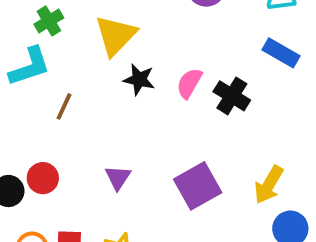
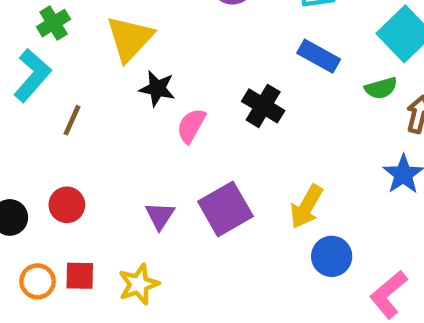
cyan L-shape: (30, 67) -> (32, 75), turned -30
pink semicircle: (189, 83) -> (191, 126), moved
red circle: (43, 178) -> (67, 205), moved
purple triangle: (118, 178) -> (160, 216), moved

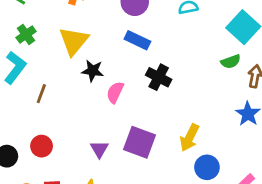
blue rectangle: (319, 56) -> (137, 40), moved
purple square: (225, 209) -> (140, 142), turned -36

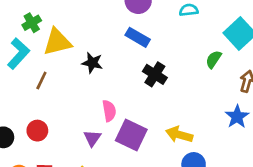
yellow triangle: (74, 41) -> (57, 42), moved, turned 32
green semicircle: (231, 62) -> (214, 59), moved, turned 138
pink semicircle: (115, 92) -> (109, 111), moved, turned 140
yellow arrow: (189, 138) -> (179, 135), turned 75

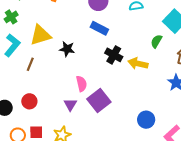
green cross: (32, 23) -> (11, 17), moved
purple square: (131, 135) -> (99, 101), turned 30
yellow arrow: (179, 135) -> (138, 63), moved

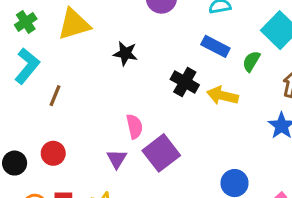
blue rectangle: (99, 28) -> (215, 46), moved
yellow triangle: (40, 35) -> (74, 24), moved
black star: (67, 49) -> (125, 53), moved

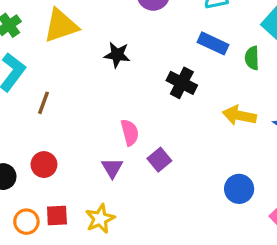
green semicircle: (251, 61) -> (252, 58), turned -30
yellow arrow: (222, 96) -> (239, 115), moved
purple square: (161, 153) -> (159, 160), size x0.6

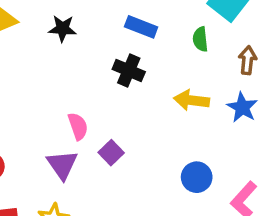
blue rectangle: (213, 43) -> (141, 27), moved
black star: (117, 55) -> (62, 28), moved
purple triangle: (112, 168) -> (62, 165), size x1.4

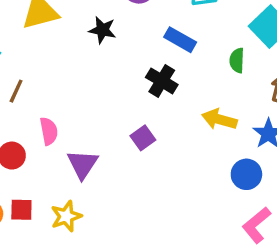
pink semicircle: (78, 126) -> (49, 131), moved
purple square: (111, 153) -> (143, 138), moved
blue circle: (197, 177) -> (246, 174), moved

